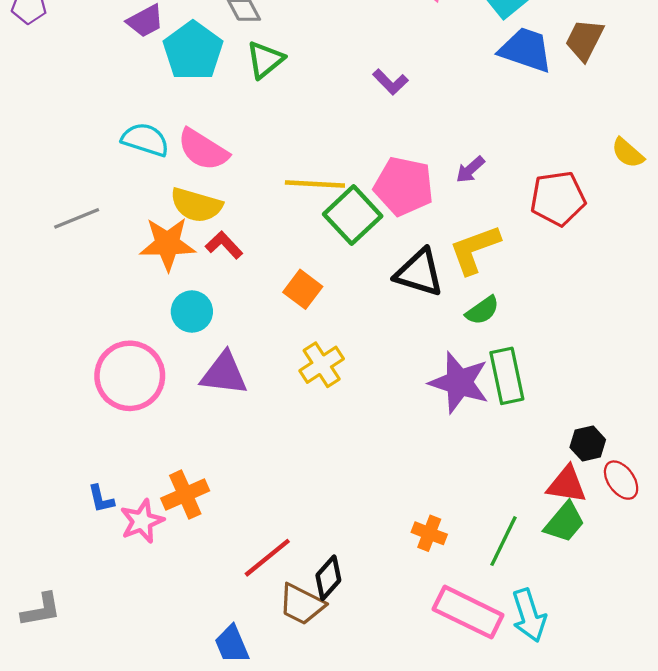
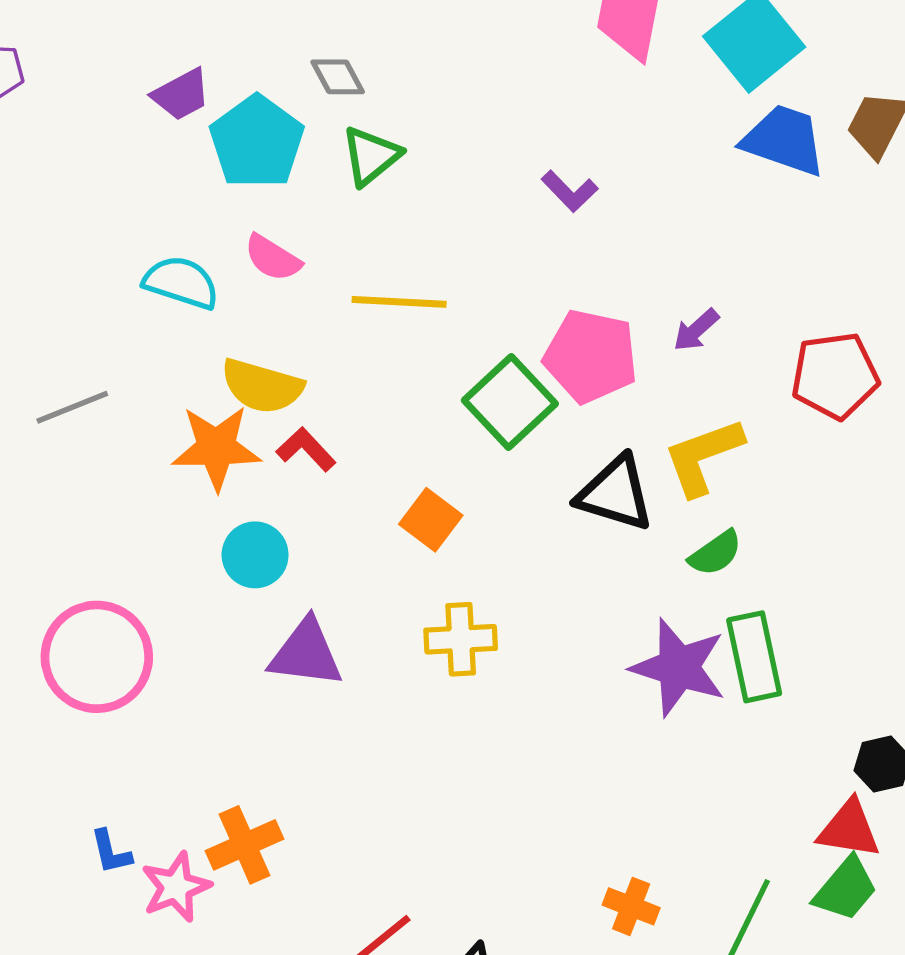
pink semicircle: (203, 150) -> (273, 258), moved, size x0.7
yellow line: (315, 184) -> (399, 302), moved
yellow cross: (322, 365) -> (461, 639), turned 30
pink circle: (130, 376) -> (97, 657), moved

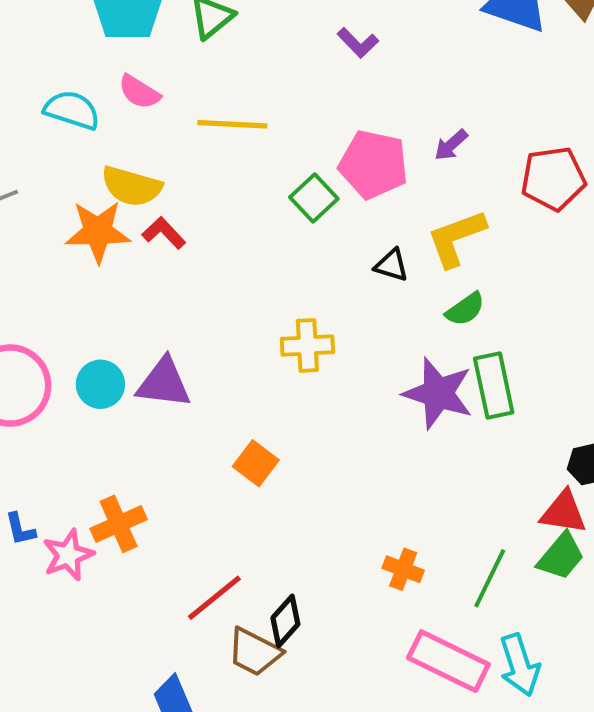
green square: (510, 402) -> (314, 198), size x0.7
black triangle: (615, 493) -> (392, 265), size x0.6
orange square: (431, 520) -> (256, 463), moved
cyan circle: (255, 555) -> (100, 384), moved
yellow cross: (461, 639) -> (307, 345), moved

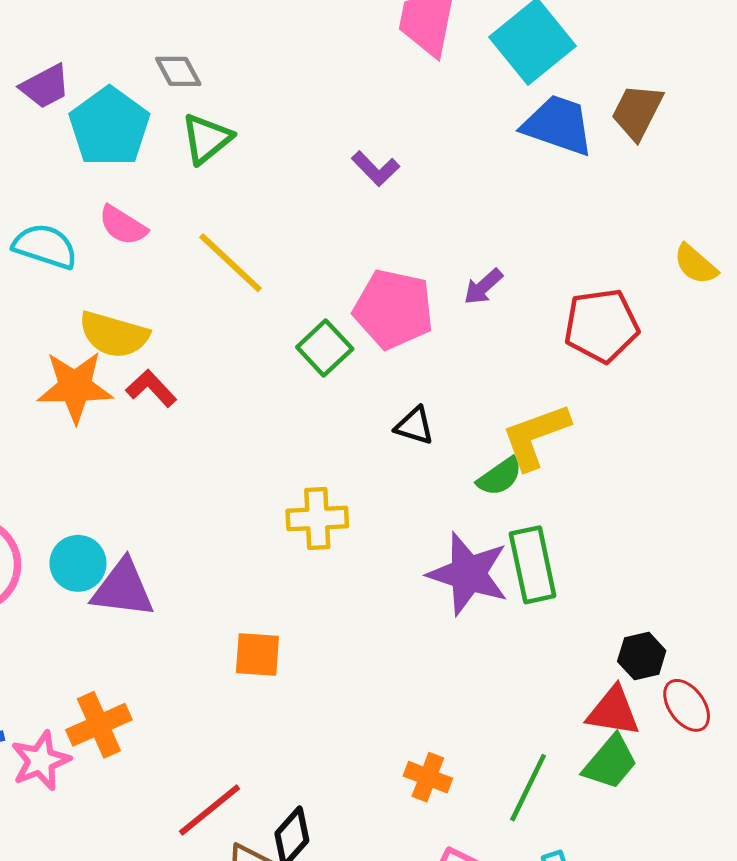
yellow line: (232, 124) -> (230, 263), turned 40
yellow L-shape: (456, 238) -> (536, 436), moved
purple triangle: (164, 383) -> (123, 589), moved
orange square: (256, 463) -> (257, 655), turned -33

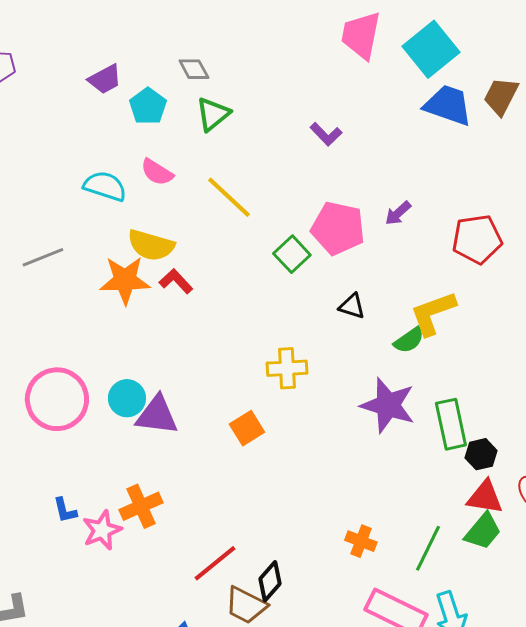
cyan pentagon: (109, 127) -> (148, 106), size x0.7
green rectangle: (533, 565) -> (451, 424), moved
orange square: (257, 655) -> (247, 428), moved, turned -36
black hexagon: (642, 656) -> (481, 454), moved

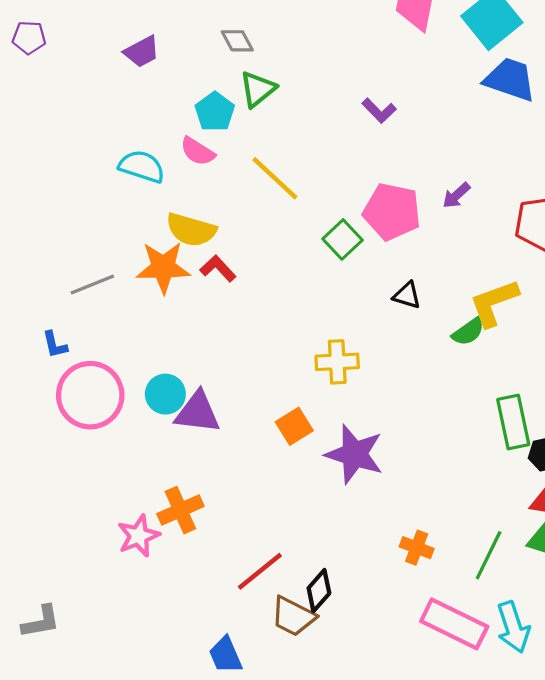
cyan pentagon: (148, 106) -> (215, 112), moved
gray line: (43, 257) -> (92, 285), moved
purple star: (388, 405) -> (354, 454), moved
blue L-shape: (65, 510) -> (55, 345), moved

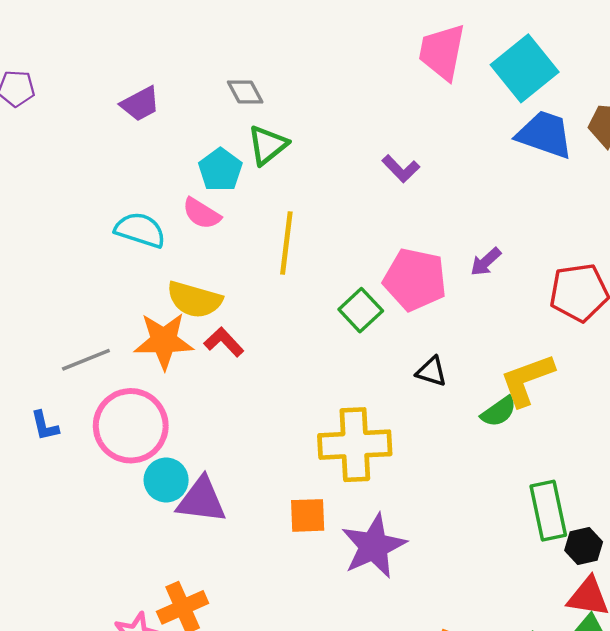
yellow line: (275, 178) -> (286, 243), turned 54
yellow cross: (337, 362) -> (355, 445), size x1.5
pink circle: (90, 395) -> (131, 426), moved
orange square: (294, 426) -> (308, 515), turned 30
purple star: (354, 454) -> (374, 546), turned 30

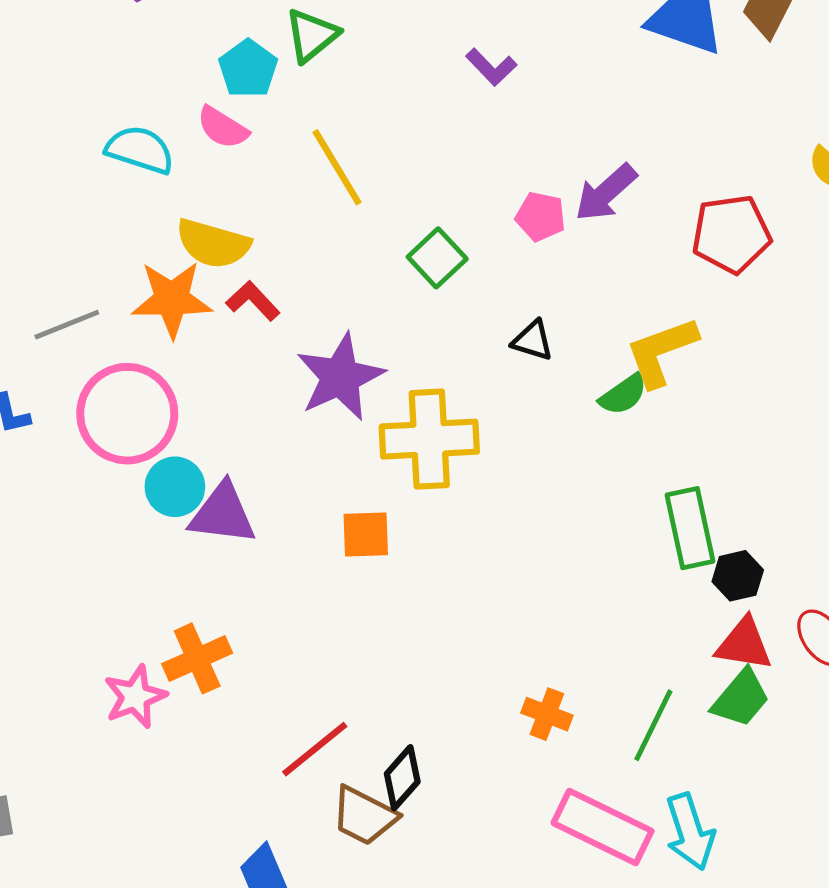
yellow line: (286, 243) -> (337, 167), turned -38
purple arrow: (486, 262) -> (606, 193), size x1.5
pink pentagon: (415, 280) -> (541, 217), moved, size x0.6
purple star: (374, 546) -> (340, 377), moved

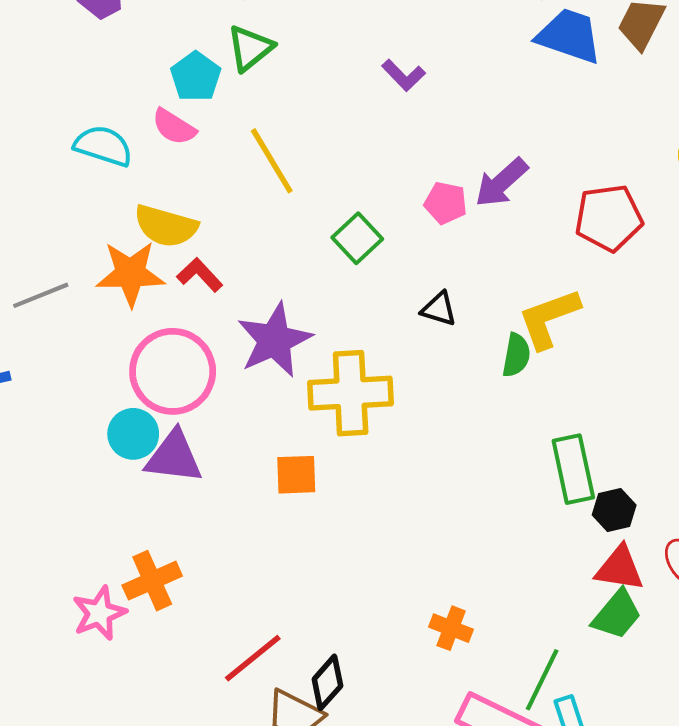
green semicircle: (623, 395) -> (516, 355), turned -45
pink circle: (127, 414) -> (173, 371), moved
green line: (653, 725) -> (542, 680), moved

